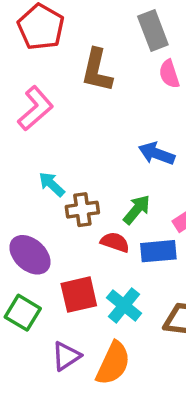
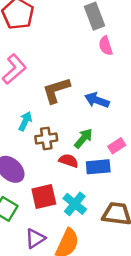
brown L-shape: (97, 70) -> (56, 90), moved, turned 60
cyan arrow: (52, 184) -> (25, 121), turned 72

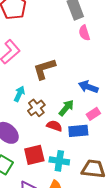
blue arrow: (97, 100) -> (88, 87), moved
brown cross: (46, 138) -> (36, 108), turned -30
cyan cross: (75, 204) -> (59, 161), turned -30

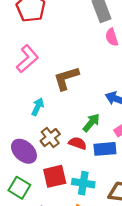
brown cross: (36, 108) -> (50, 138), moved

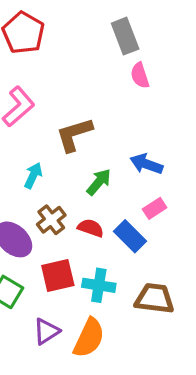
green arrow: (91, 123) -> (99, 182), moved
blue rectangle: (105, 149) -> (130, 236), turned 50

